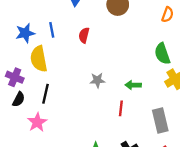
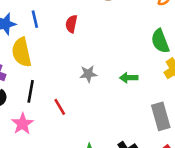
red line: (121, 108) -> (60, 107), moved, turned -35

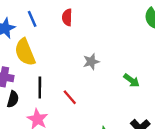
green arrow: (129, 78) -> (131, 80), moved, turned -133

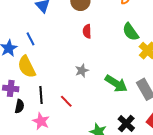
red semicircle: (67, 17) -> (87, 31), moved
green arrow: (131, 80) -> (116, 84), size x1.6

